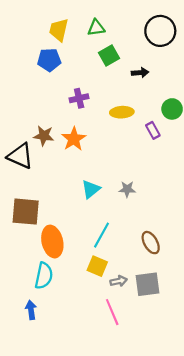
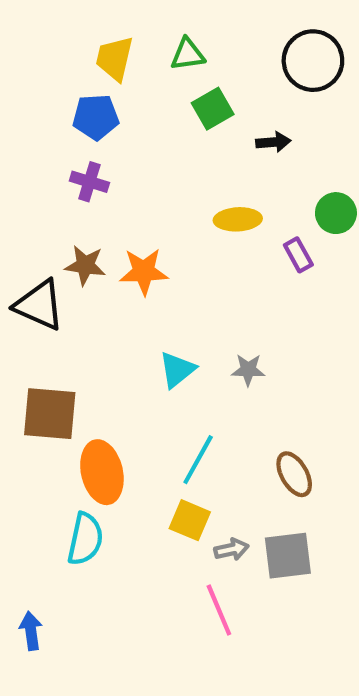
purple cross: (79, 98) -> (89, 182), moved, turned 30
orange star: (74, 139) -> (144, 272), turned 30
blue arrow: (31, 310) -> (31, 631), moved

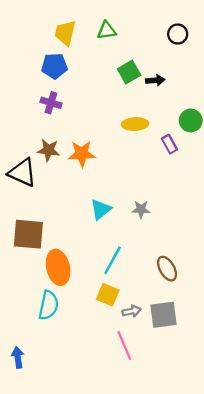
black circle: (313, 61) -> (178, 34), size x0.6
green square: (213, 109) -> (129, 72), moved

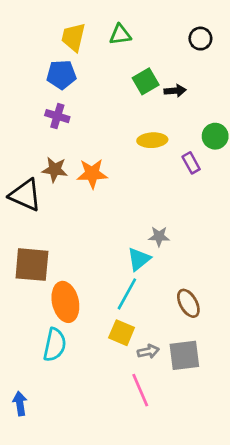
cyan triangle: (101, 209) -> (139, 259), moved

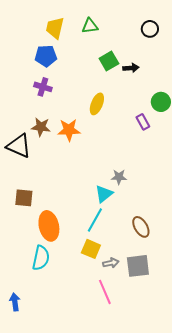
yellow ellipse: (152, 140) -> (97, 104), moved, turned -65
brown square: (32, 265) -> (24, 198), size x0.7

